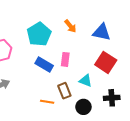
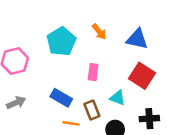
blue rectangle: (44, 64) -> (61, 98), moved

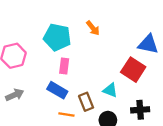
blue triangle: (137, 39) -> (148, 44), moved
cyan pentagon: (61, 41) -> (57, 37), turned -30
pink rectangle: (93, 72) -> (64, 66), moved

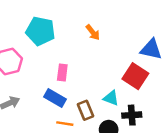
cyan pentagon: (57, 37) -> (40, 31), moved
black cross: (140, 110) -> (132, 115), moved

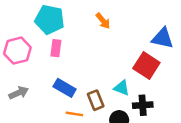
pink rectangle: (62, 72) -> (56, 48), moved

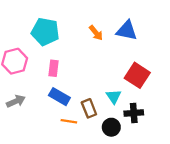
blue triangle: (163, 38) -> (127, 31), moved
pink rectangle: (56, 48) -> (54, 68), moved
cyan triangle: (122, 88) -> (114, 97), turned 35

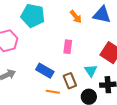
pink rectangle: (54, 68) -> (68, 47), moved

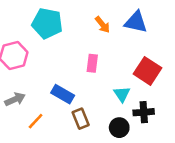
brown rectangle: (70, 81) -> (81, 119), moved
orange line: (53, 92) -> (36, 121), moved, turned -56

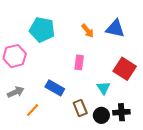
black cross: (144, 112) -> (121, 112), moved
brown rectangle: (81, 119) -> (80, 108), moved

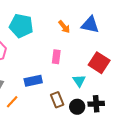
blue rectangle: (55, 88) -> (33, 81), turned -42

